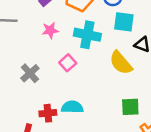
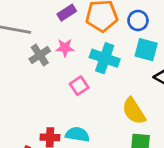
yellow semicircle: (121, 63) -> (134, 111), moved
gray cross: (30, 73) -> (40, 55), moved

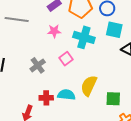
gray cross: (40, 55) -> (38, 65), moved
yellow semicircle: (134, 111) -> (89, 86), moved, turned 60

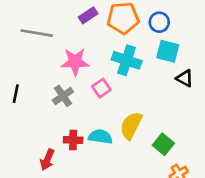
pink star: (54, 31) -> (75, 62), moved, size x1.5
green square: (113, 99) -> (163, 144), turned 35

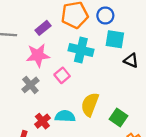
purple rectangle: (88, 15) -> (43, 28), moved
red cross: (73, 140) -> (42, 121), turned -35

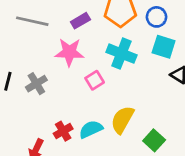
gray cross: (30, 85) -> (36, 84), moved
cyan semicircle: (65, 116) -> (91, 129), turned -36

